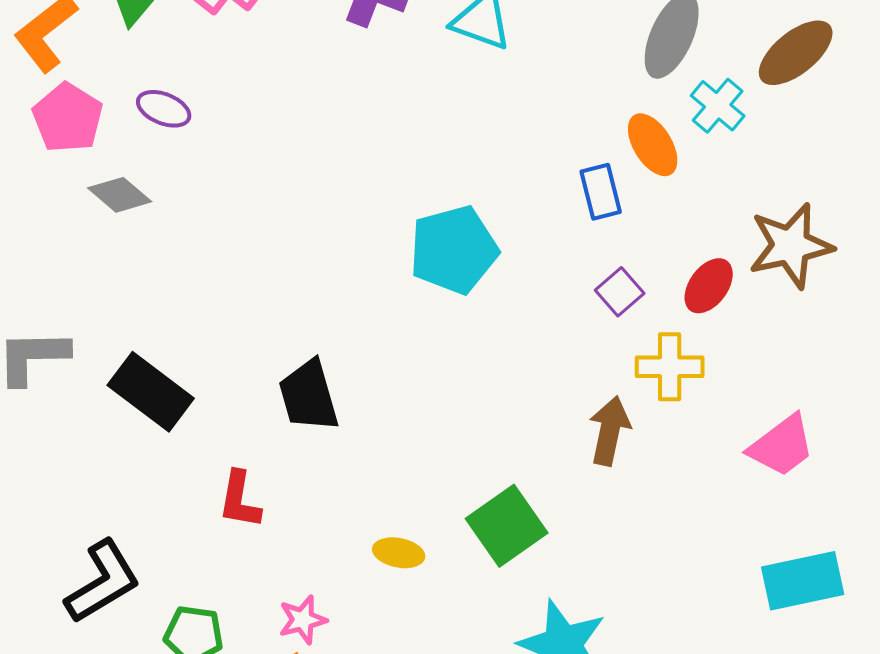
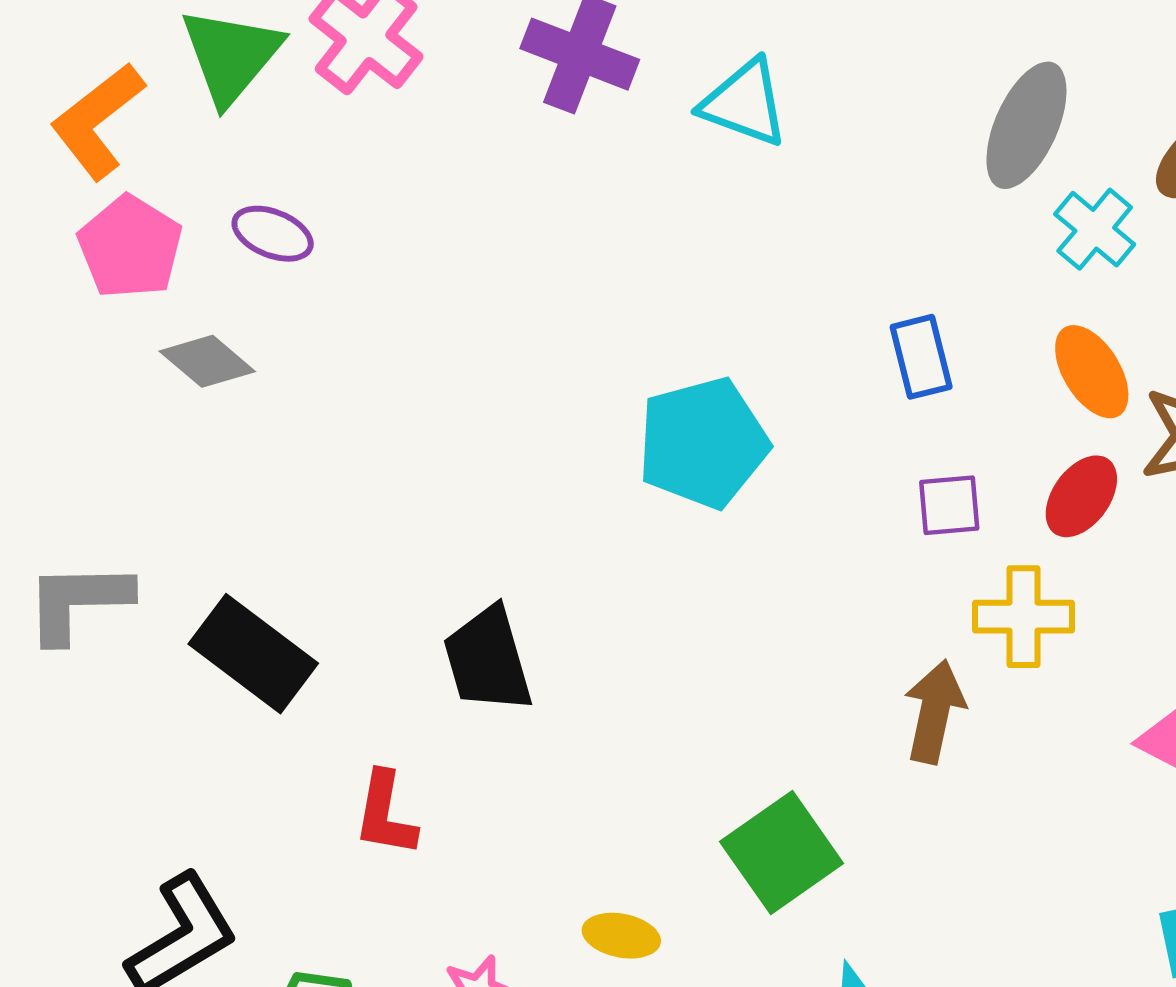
orange ellipse: (653, 145) -> (1092, 372), moved
purple square: (620, 292) -> (949, 505), turned 36
yellow ellipse: (399, 553) -> (621, 936), moved

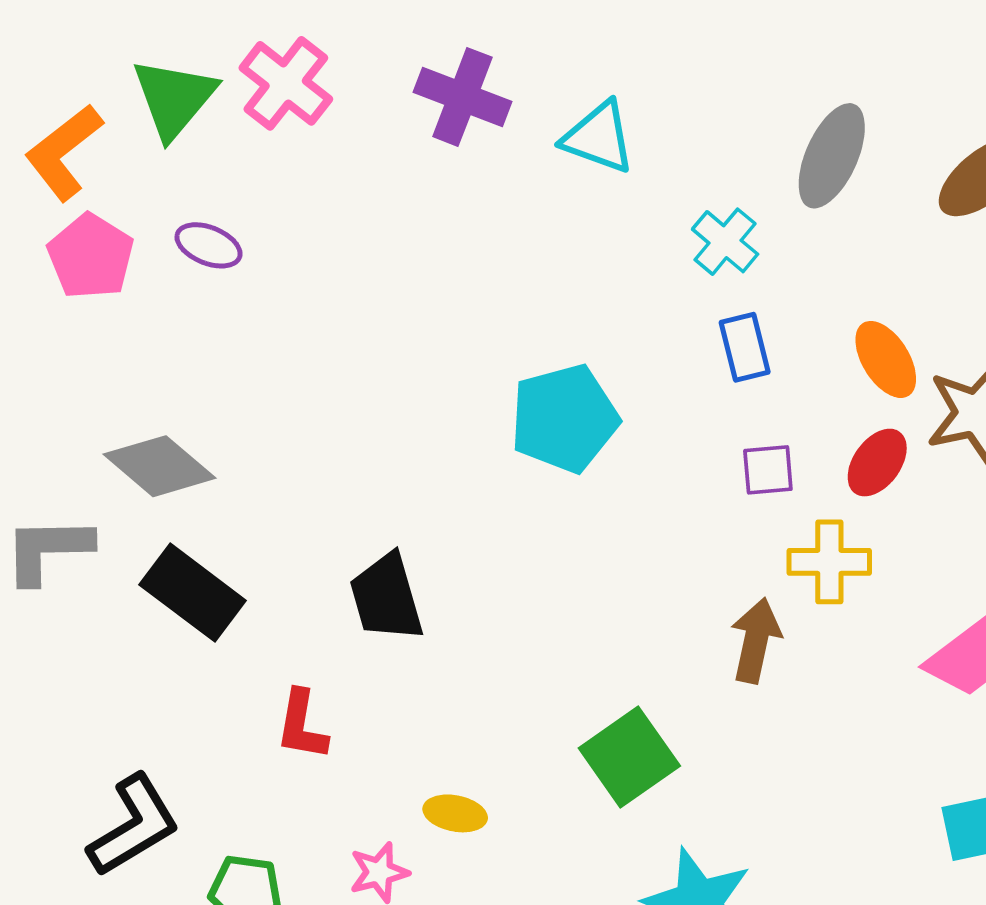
cyan cross: (1095, 229) -> (725, 242), moved
gray diamond: (207, 361) -> (159, 466), moved, size x1.4
yellow ellipse: (621, 936) -> (455, 813), moved

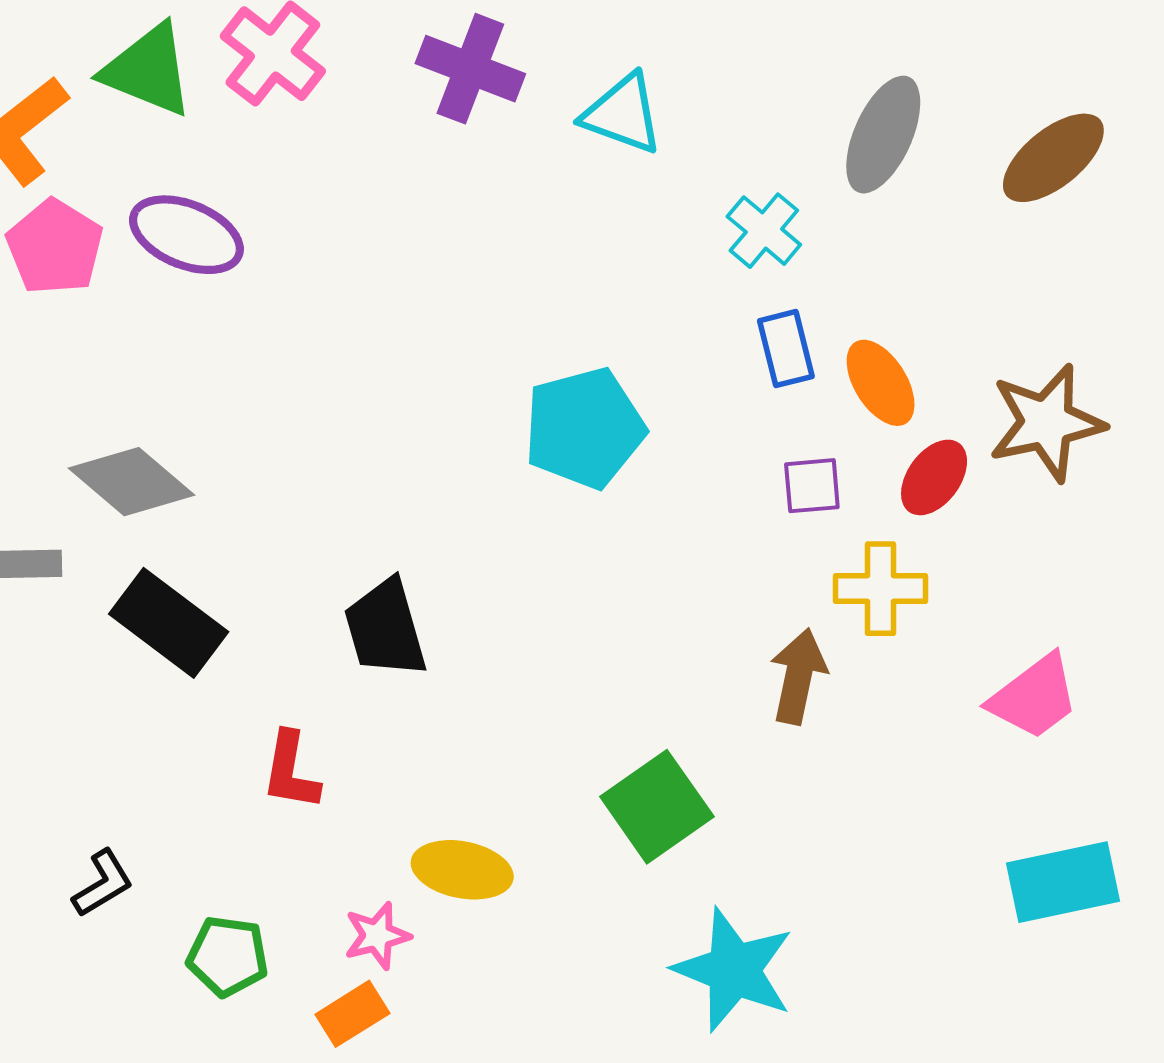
green triangle: (174, 98) -> (148, 70), turned -48
purple ellipse: (209, 245) -> (186, 235), size x1.5
orange ellipse: (886, 359) -> (881, 383), moved
yellow ellipse: (455, 813) -> (462, 870), size x1.4
black L-shape: (134, 826) -> (103, 883), size x0.6

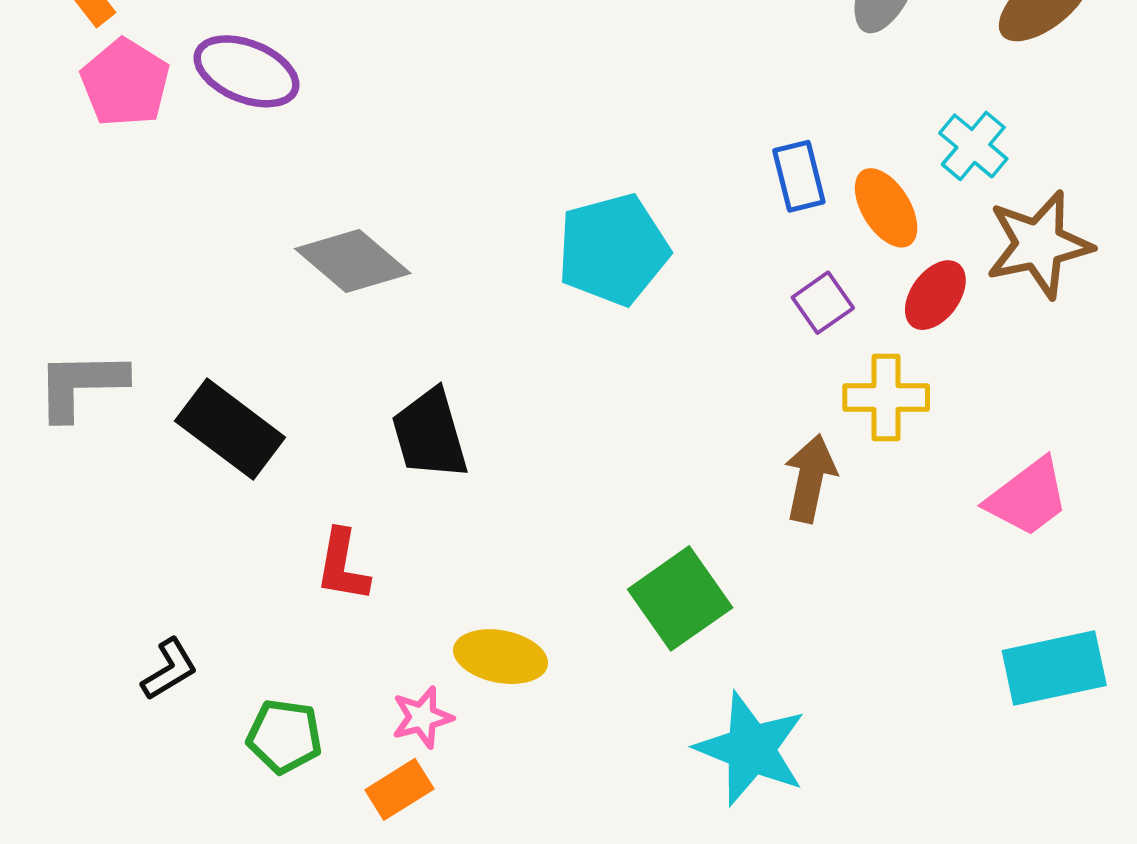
cyan cross: (764, 231) -> (973, 146), moved
gray diamond: (132, 482) -> (353, 261), moved
purple square: (812, 486) -> (823, 303), turned -30

